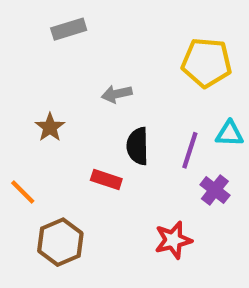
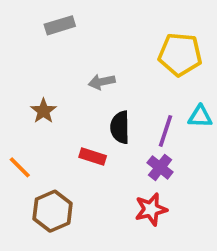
purple cross: (215, 190) -> (160, 167), moved

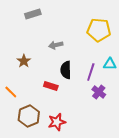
purple cross: (160, 167) -> (99, 92), moved
red star: (151, 209) -> (57, 122), moved

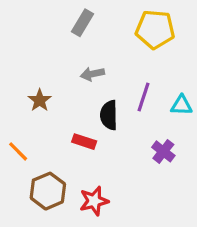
gray rectangle: (33, 14) -> (82, 23), moved, turned -42
yellow pentagon: (99, 30) -> (155, 29), moved
purple line: (91, 72) -> (144, 97), moved

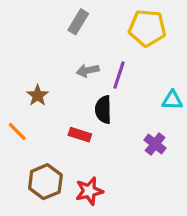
purple line: (144, 97) -> (119, 75), moved
orange line: (18, 151) -> (17, 132), moved

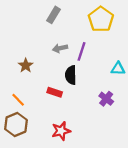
yellow pentagon: (147, 28) -> (101, 19), turned 30
orange line: (17, 132) -> (18, 100), moved
brown hexagon: (45, 182) -> (16, 124), moved

